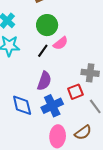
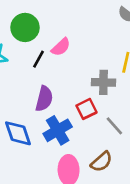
green circle: (47, 25) -> (25, 27), moved

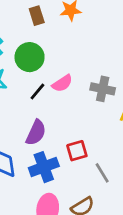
gray cross: (103, 82) -> (103, 89), moved

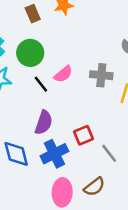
black line: (37, 92) -> (41, 84), turned -72

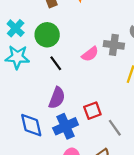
pink semicircle: (63, 74) -> (90, 54), moved
gray cross: (101, 75) -> (114, 45), moved

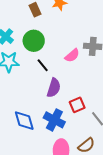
purple semicircle: (57, 98) -> (54, 88), moved
blue cross: (66, 126) -> (54, 120), turned -35

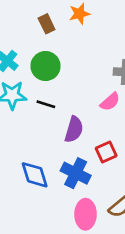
pink semicircle: (72, 55) -> (110, 102), moved
black line: (43, 65) -> (46, 104), moved, turned -32

